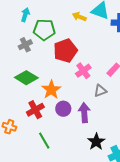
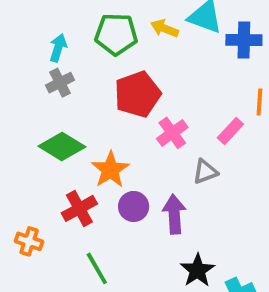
cyan arrow: (25, 15) -> (58, 48), moved
green pentagon: (44, 30) -> (116, 34), moved

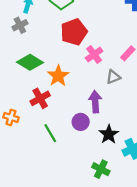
gray cross: (60, 83) -> (20, 25), moved
purple circle: (134, 206) -> (81, 122), moved

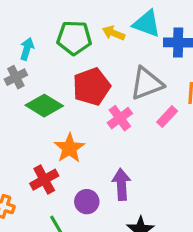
green diamond: (30, 62) -> (44, 106), moved
gray triangle: (113, 77) -> (147, 83), moved, size x1.6
purple circle: (81, 122) -> (87, 202), moved

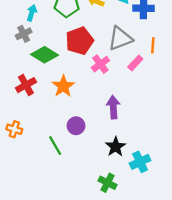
red cross: (44, 180) -> (26, 85), moved
purple arrow: (121, 184) -> (113, 107), moved

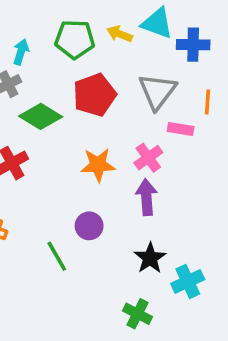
gray triangle: (120, 38) -> (157, 91), turned -32
pink rectangle: (135, 63) -> (181, 129), turned 56
pink cross: (100, 64) -> (148, 158), moved
orange star: (63, 86) -> (98, 165), moved, turned 30

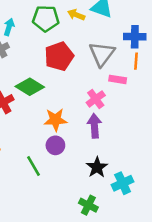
blue cross: (193, 45) -> (135, 37), moved
green diamond: (41, 116) -> (30, 87), moved
orange star: (98, 165) -> (55, 120), moved

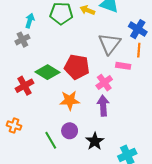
blue cross: (135, 37) -> (138, 29), turned 30
red pentagon: (59, 56) -> (77, 67), moved, turned 30
purple circle: (55, 145) -> (70, 131), moved
black star: (97, 167) -> (95, 141), moved

